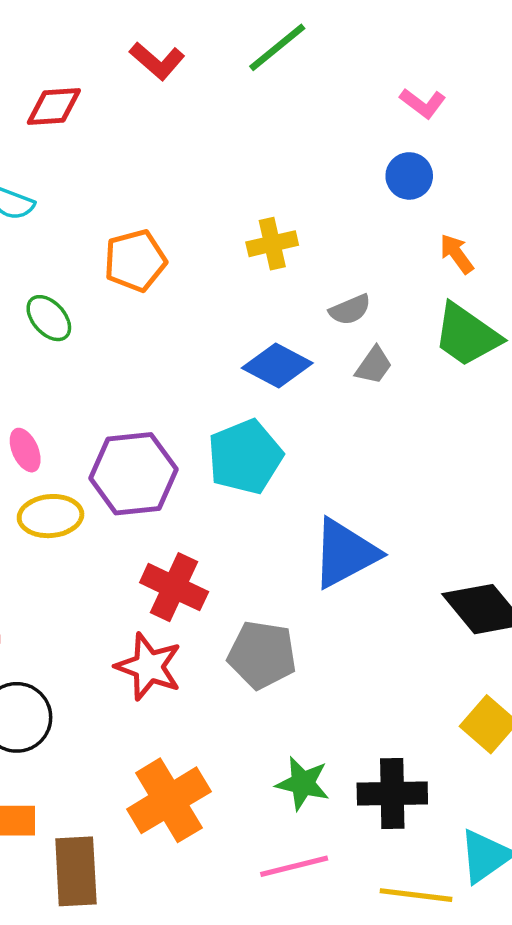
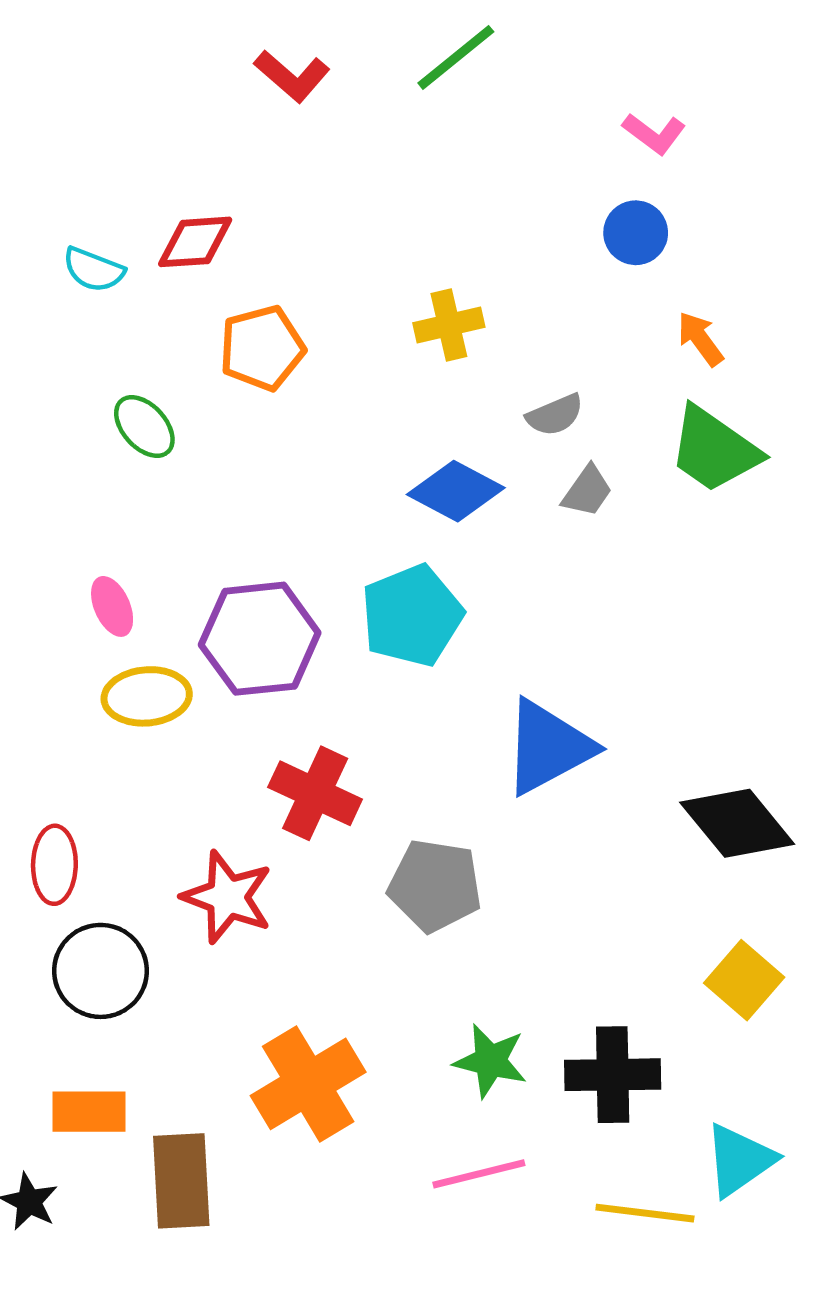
red diamond: (54, 107) -> (195, 242), moved
red star: (149, 667) -> (227, 897), moved

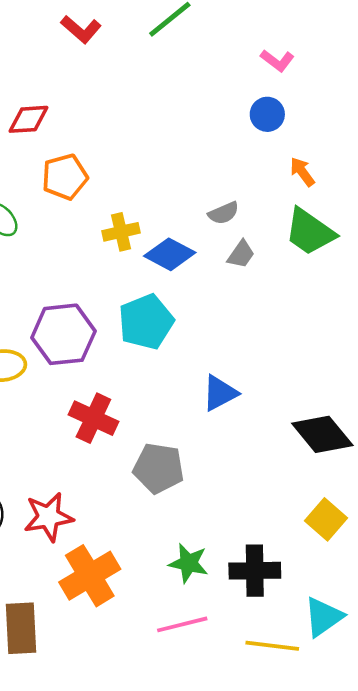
yellow cross: (449, 325) -> (121, 232), moved
blue triangle: (548, 747) -> (220, 393), size x0.7
red star: (227, 897) -> (48, 517), moved, turned -30

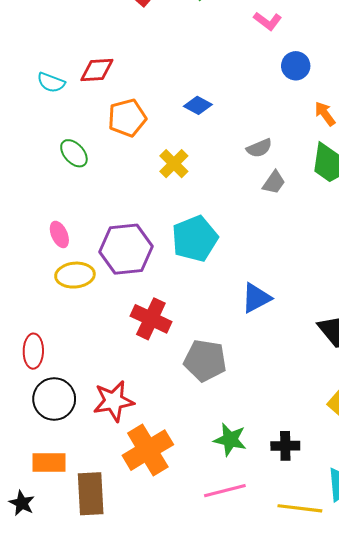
pink L-shape: (277, 61) -> (268, 21), moved
yellow cross: (121, 232) -> (174, 164), turned -32
blue diamond: (170, 254) -> (198, 105), moved, size x0.7
black cross: (255, 571) -> (285, 446), size x0.7

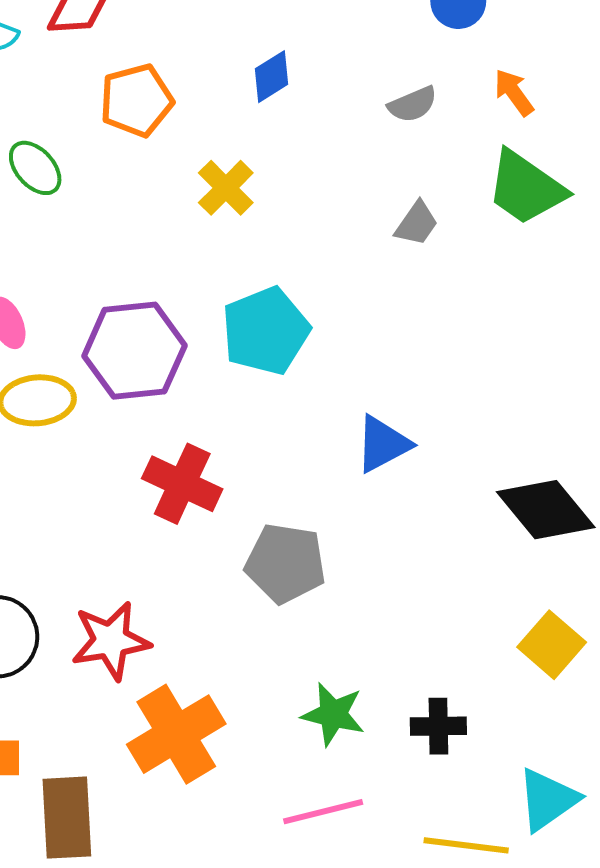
blue diamond: (198, 105) -> (272, 77), turned -60
gray semicircle: (259, 148) -> (413, 104), moved

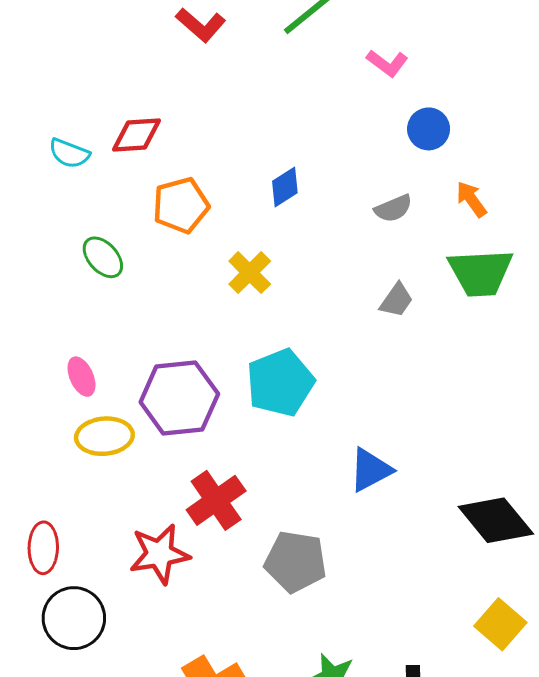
green trapezoid: (526, 188) -> (481, 273), turned -38
red cross: (182, 484) -> (216, 500), turned 30
red star: (111, 641) -> (159, 554), moved

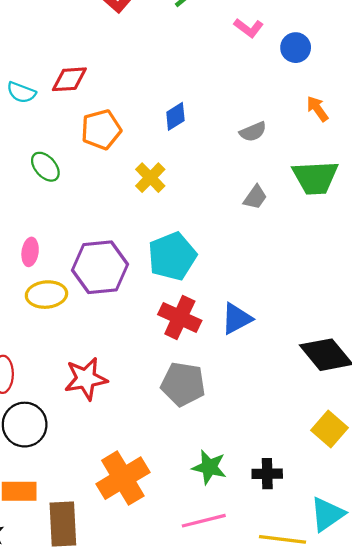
blue circle: (429, 129) -> (296, 48), moved
orange arrow: (471, 199) -> (317, 109), moved
pink ellipse: (81, 377) -> (30, 252), turned 32
red cross: (216, 500) -> (180, 317), moved, turned -30

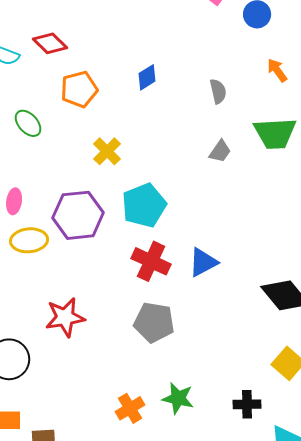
red diamond: (69, 79) -> (50, 43), turned 48
gray semicircle: (253, 132) -> (218, 91), turned -80
yellow cross: (150, 178) -> (107, 151), moved
black cross: (267, 474) -> (247, 404), moved
orange cross: (123, 478) -> (130, 408), moved, size x0.6

